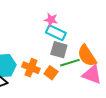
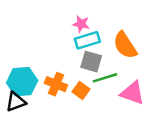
cyan rectangle: (56, 33) -> (87, 40), turned -42
orange semicircle: (87, 56) -> (125, 45), moved

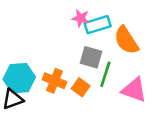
cyan rectangle: (87, 40) -> (98, 25), moved
green line: (105, 78) -> (105, 74), turned -55

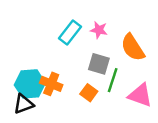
pink star: (81, 18) -> (99, 30), moved
cyan rectangle: (98, 25) -> (70, 32), moved, turned -35
orange cross: (55, 81) -> (51, 84), moved

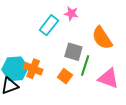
pink star: (99, 30) -> (71, 13), moved

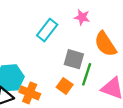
pink star: (71, 13) -> (82, 17), moved
orange cross: (33, 69) -> (30, 93), moved

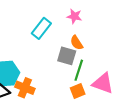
orange semicircle: (105, 44) -> (77, 43), moved, size x0.6
orange square: (65, 86) -> (78, 91), moved, turned 32

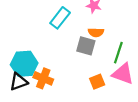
orange semicircle: (77, 43) -> (96, 32), turned -56
green line: (79, 70) -> (118, 53), moved

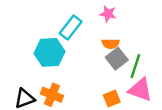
gray square: (86, 46) -> (117, 59), moved, turned 36
cyan hexagon: (24, 64) -> (49, 52), moved

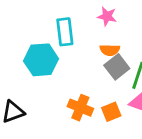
cyan rectangle: (71, 28) -> (65, 32), turned -45
orange cross: (52, 95) -> (80, 108), moved

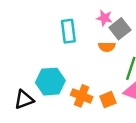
cyan hexagon: (41, 60) -> (50, 82), moved
gray square: (117, 67) -> (120, 29), moved

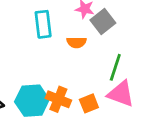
orange semicircle: (107, 47) -> (76, 42), moved
cyan hexagon: (50, 82) -> (32, 101), moved

